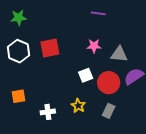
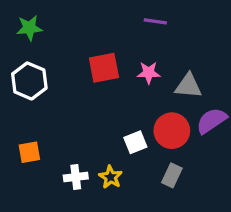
red square: (50, 48) -> (104, 68), moved
white square: (86, 75) -> (135, 142), moved
yellow star: (78, 106) -> (111, 177), moved

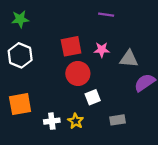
red circle: (172, 131) -> (78, 73), moved
orange square: (29, 152) -> (20, 104), size x1.5
gray rectangle: (172, 175) -> (118, 120), turned 56

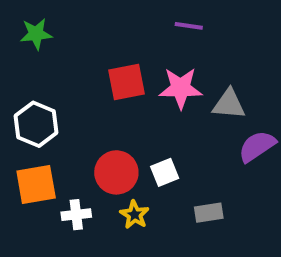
pink star: (102, 50) -> (181, 88), size x1.5
white hexagon: (20, 55) -> (36, 124), moved
red circle: (78, 73) -> (116, 172), moved
white cross: (52, 121) -> (76, 215), moved

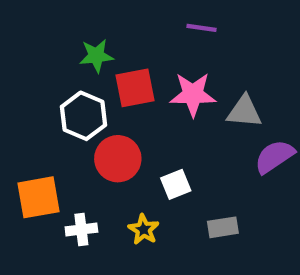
green star: (36, 34) -> (96, 56), moved
white hexagon: (36, 124) -> (84, 116), moved
red circle: (116, 172) -> (118, 159), moved

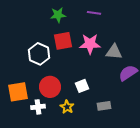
green star: (96, 56) -> (58, 15), moved
red circle: (118, 159) -> (50, 87), moved

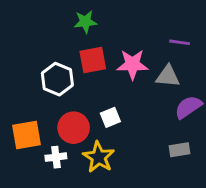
purple line: (94, 13) -> (180, 42), moved
white square: (82, 86) -> (110, 117), moved
gray rectangle: (104, 106) -> (180, 150), moved
yellow star: (67, 107) -> (99, 157), size x1.5

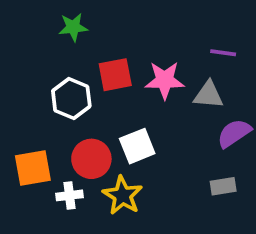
green star: (85, 22) -> (73, 27), moved
white square: (110, 117) -> (137, 146), size x1.4

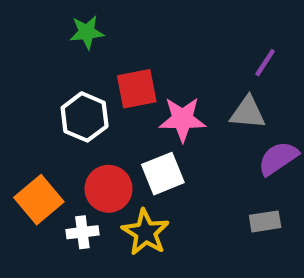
purple line: (223, 53) -> (265, 63), turned -65
pink star: (165, 80) -> (182, 119), moved
orange square: (33, 168) -> (39, 200), turned -30

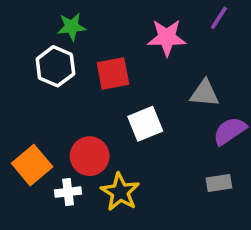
purple line: (265, 63) -> (219, 18), moved
white hexagon: (85, 117) -> (55, 66), moved
pink star: (182, 119) -> (167, 38), moved
white square: (163, 174) -> (145, 124), moved

